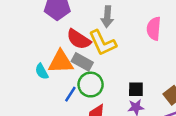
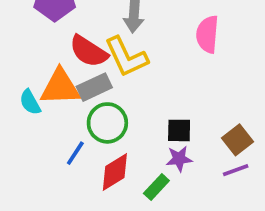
gray rectangle: (82, 62) -> (94, 87), turned -54
blue line: (70, 94) -> (75, 153), moved

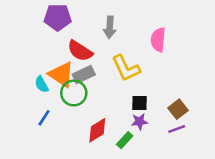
yellow L-shape: (126, 57) -> (126, 68), moved
orange triangle: (60, 87) -> (61, 74), turned 36
green circle: (107, 123) -> (74, 93), moved
blue line: (75, 153) -> (44, 118), moved

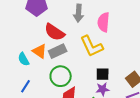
pink semicircle: (158, 40) -> (104, 22), moved
orange triangle: (61, 74) -> (40, 51), size x0.7
green circle: (74, 93) -> (61, 76), moved

